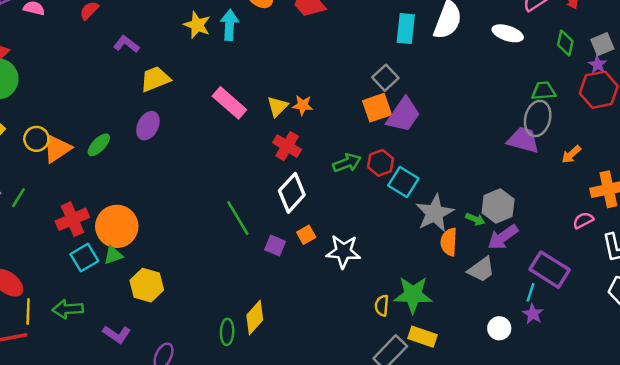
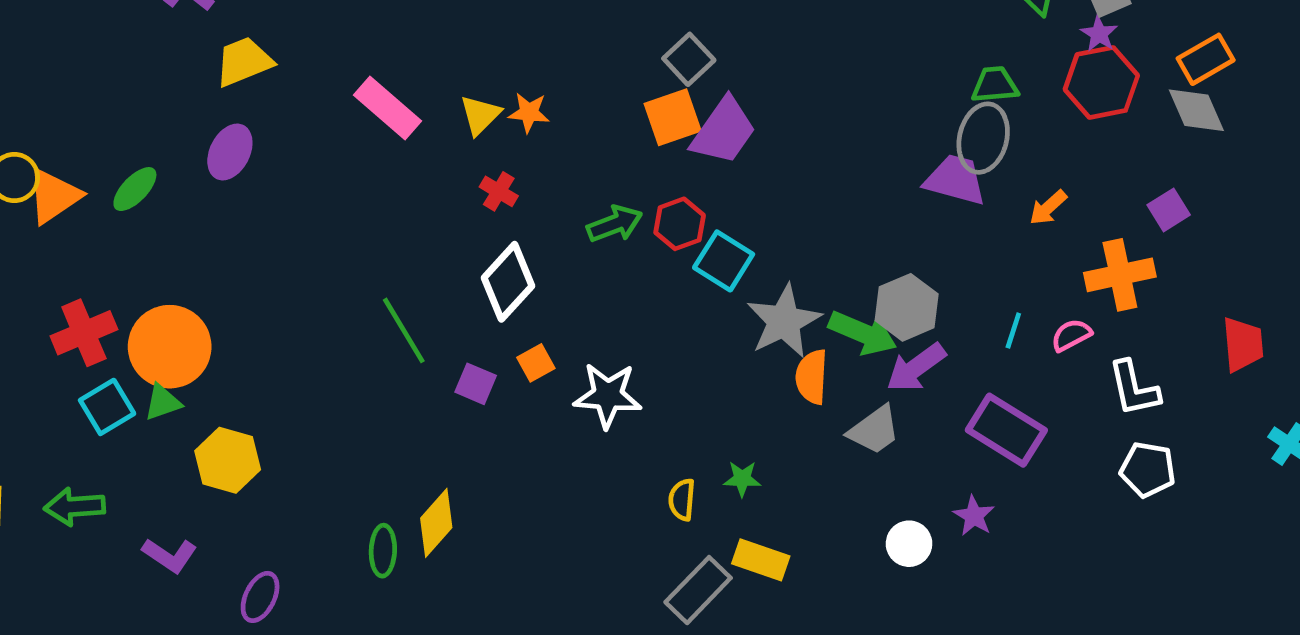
red cross: (287, 146) -> (499, 191), size x0.7
green arrow: (475, 219) -> (863, 333), size x1.8
cyan line: (530, 292) -> (1013, 330), moved
green star: (413, 295) -> (742, 479), size x0.5

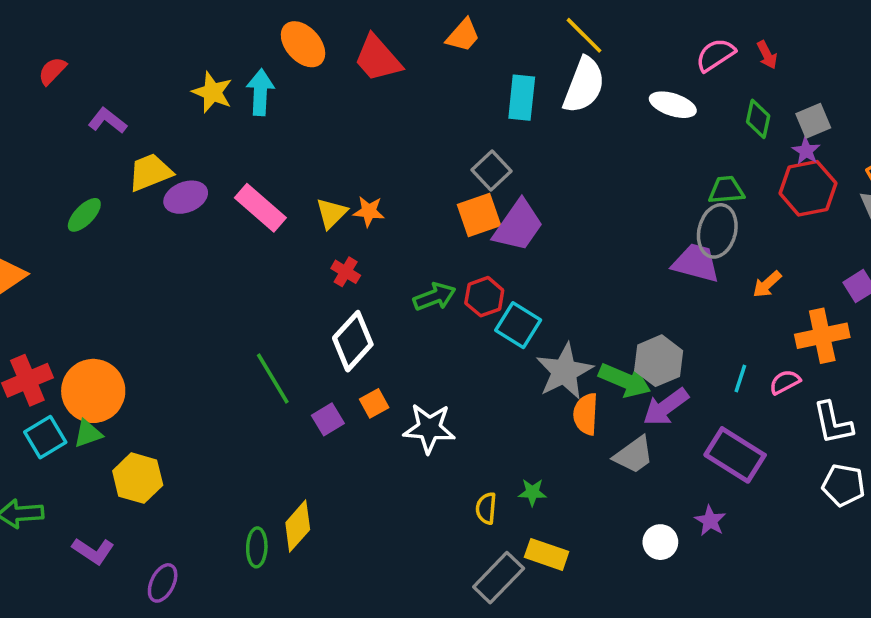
purple ellipse: (230, 152) -> (186, 197), moved, turned 42
green ellipse: (135, 189) -> (84, 215), moved
purple square: (476, 384) -> (328, 419), turned 36

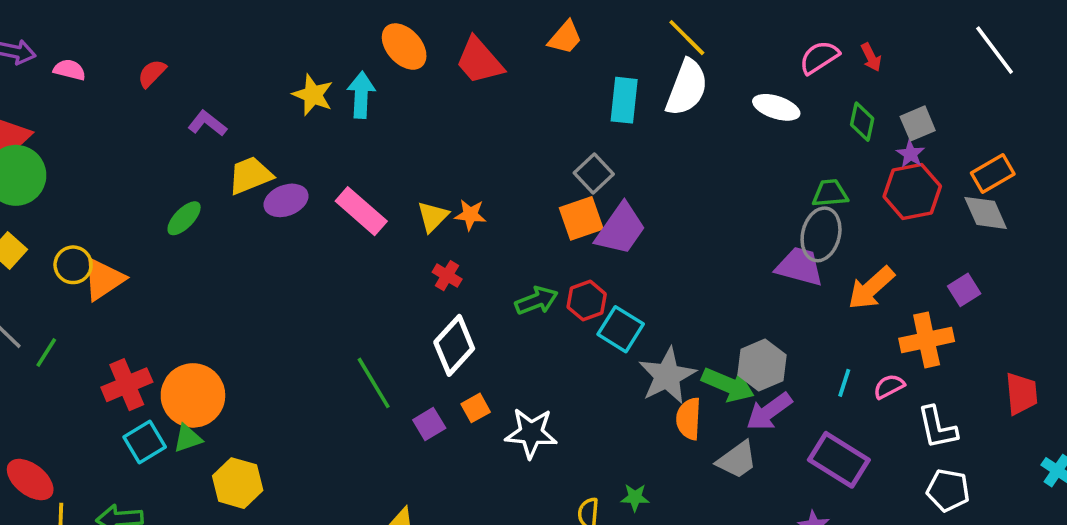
orange arrow: (767, 284) -> (871, 288), size x1.6

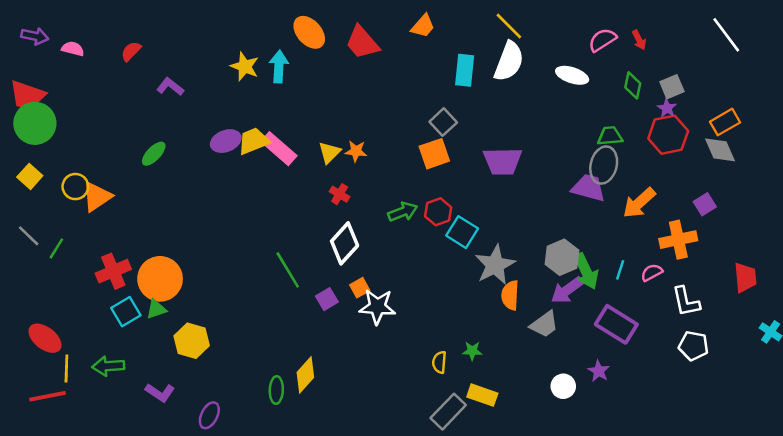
yellow trapezoid: (250, 175) -> (254, 141), moved
purple trapezoid: (621, 229) -> (503, 161), moved, turned 54
green arrow: (728, 385) -> (586, 271), moved, turned 42
white star: (531, 433) -> (377, 307), moved

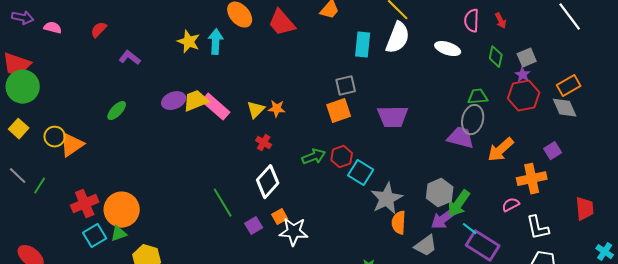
pink semicircle: (602, 40) -> (472, 21), turned -55
gray square: (443, 122) -> (346, 86), turned 30
cyan line: (620, 270) -> (470, 229), moved, turned -70
green arrow: (586, 271) -> (459, 204), turned 60

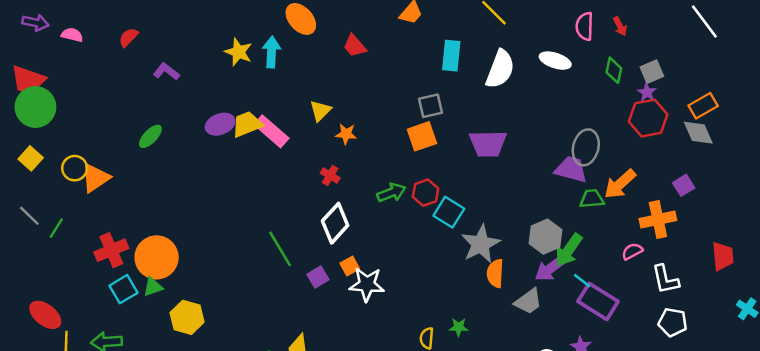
red trapezoid: (282, 23) -> (355, 46), moved, size x0.7
white semicircle: (398, 38) -> (500, 69), moved
green trapezoid: (478, 97) -> (592, 199), moved
yellow triangle: (256, 110) -> (320, 111), moved

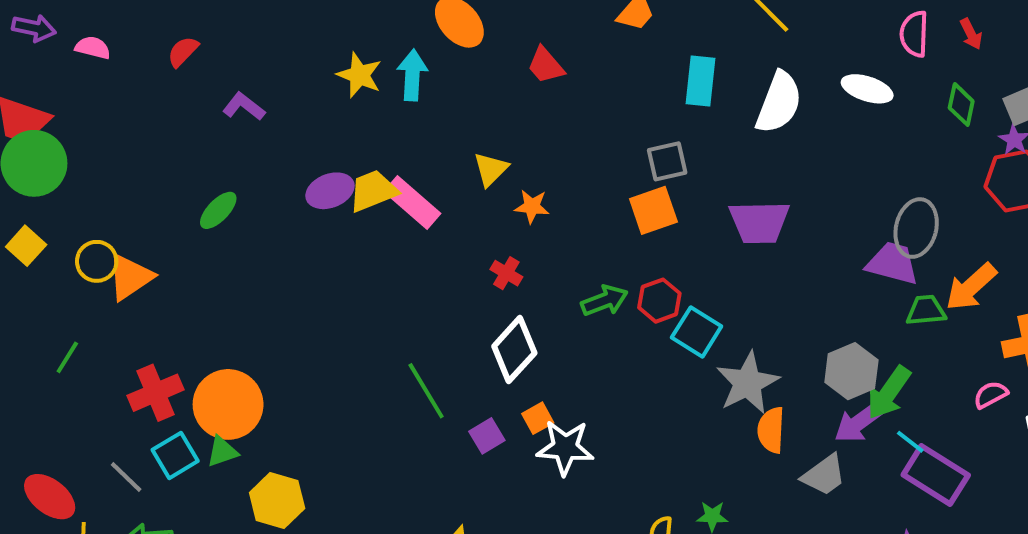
gray line: (29, 216) -> (126, 477), moved

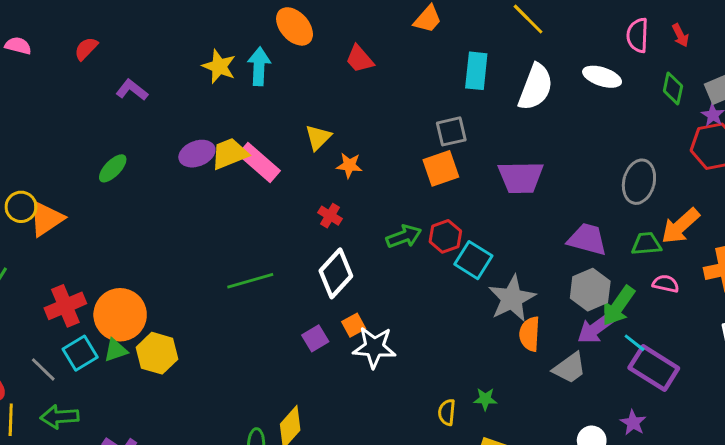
purple trapezoid: (893, 263) -> (587, 239), moved
green line: (426, 391) -> (250, 281), moved, turned -75
pink semicircle: (991, 395) -> (666, 284), moved, turned 40
yellow hexagon: (277, 501) -> (157, 353), moved

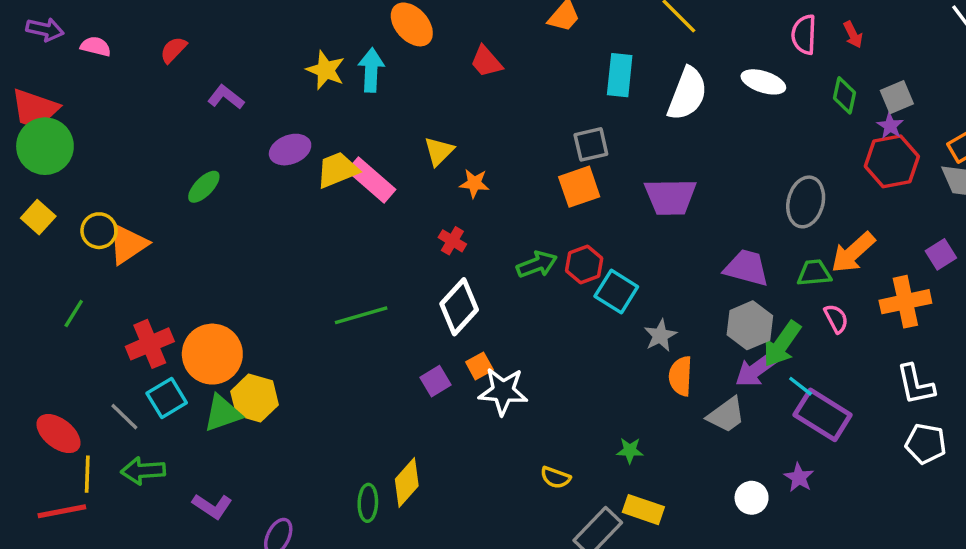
purple ellipse: (197, 154) -> (290, 150), moved
pink semicircle: (666, 284) -> (836, 319), turned 50
gray star: (512, 298) -> (660, 335), size x0.6
green triangle: (116, 350) -> (222, 413), moved, size x1.4
yellow semicircle: (447, 412) -> (555, 477), moved, turned -75

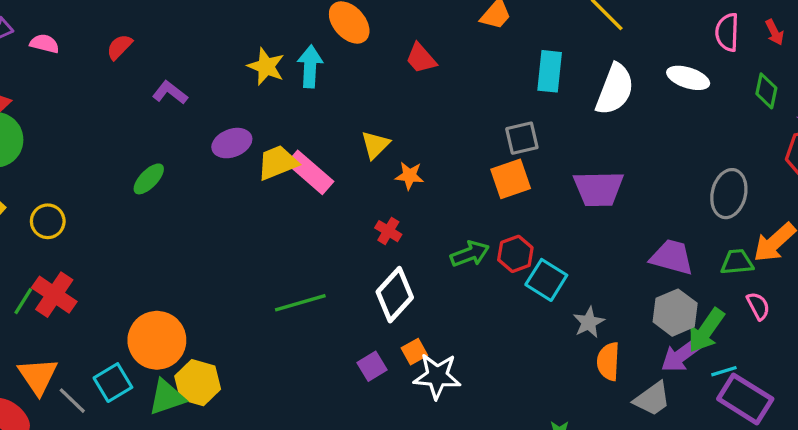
orange triangle: (128, 244) -> (38, 376), moved, turned -30
red cross: (150, 344) -> (54, 295), moved, turned -33
cyan line: (801, 386) -> (724, 371), turned -55

